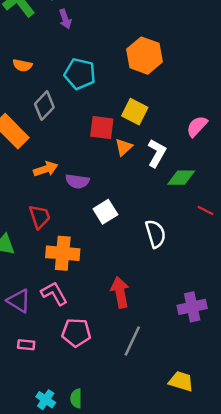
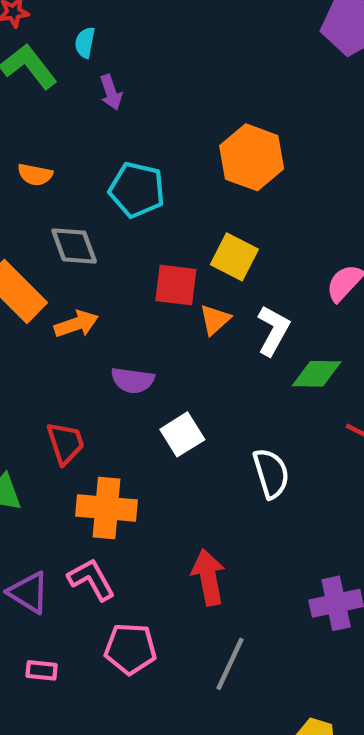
gray diamond: (44, 106) -> (74, 246), turned -64
orange arrow: (46, 169) -> (76, 324), moved

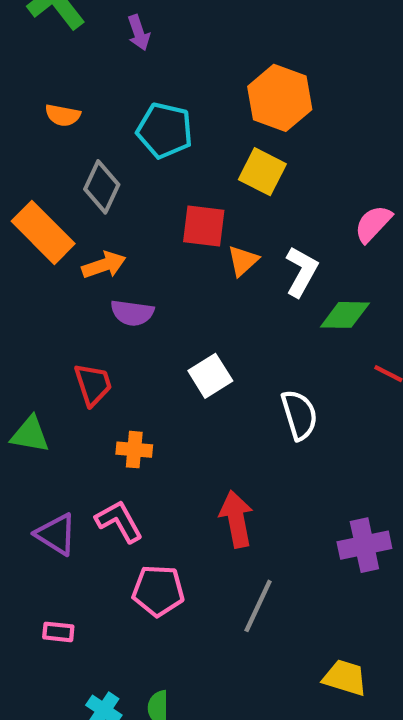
gray diamond: (74, 246) -> (102, 187), turned 45
yellow square: (234, 257) -> (262, 172), moved
purple semicircle: (133, 380) -> (132, 313), moved
orange cross: (107, 508) -> (134, 450), size x0.6
pink rectangle: (42, 670) -> (58, 632), moved

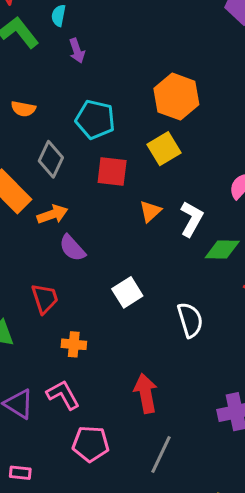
yellow square: (262, 172) -> (164, 149), turned 32
red square: (204, 226) -> (112, 172), moved
purple semicircle: (132, 313) -> (72, 248), turned 40

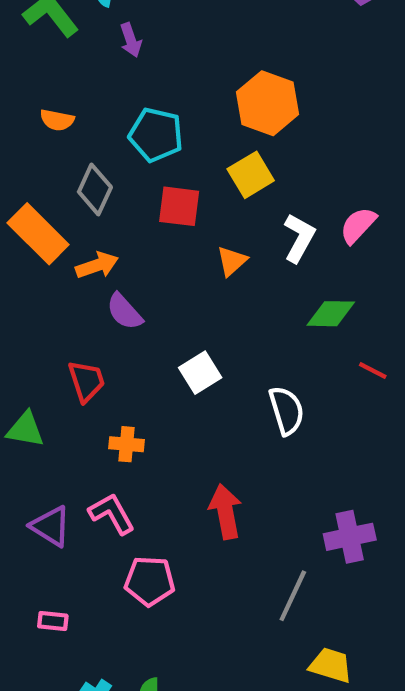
white L-shape: (192, 219) -> (299, 238), moved
gray line: (161, 454) -> (293, 596), moved

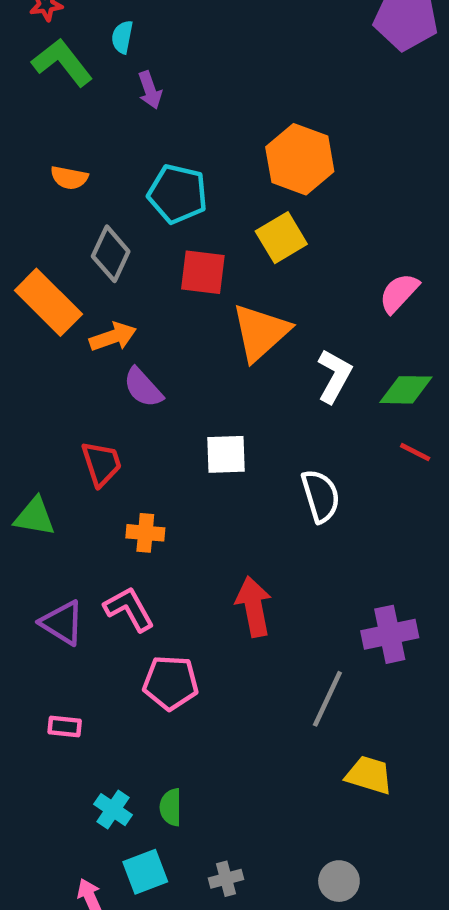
white L-shape: (299, 238) -> (334, 376), moved
orange triangle: (232, 261) -> (261, 332), size x1.8
green diamond: (331, 314) -> (406, 390), moved
white square: (200, 373) -> (226, 454), turned 30

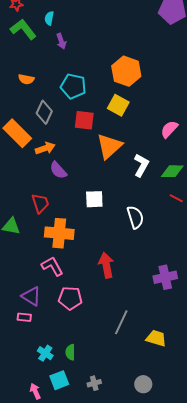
yellow square: (281, 238) -> (118, 105), turned -30
orange cross: (145, 533) -> (59, 233), size x1.8
purple triangle: (62, 623) -> (31, 296), moved
gray line: (327, 699) -> (121, 322), moved

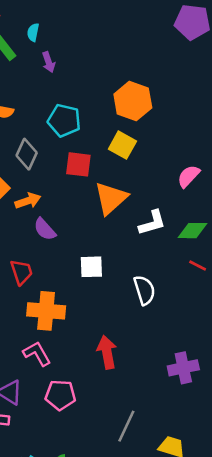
white L-shape: (141, 165) -> (152, 223), turned 45

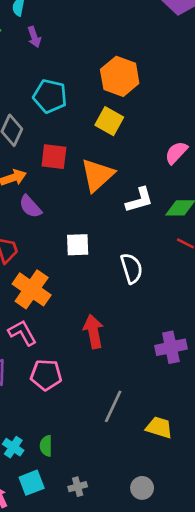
red square: (78, 164) -> (54, 157), moved
orange cross: (46, 311) -> (32, 289), turned 30

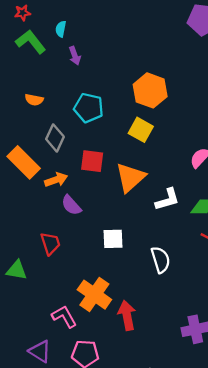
orange cross: (32, 289) -> (94, 295), moved

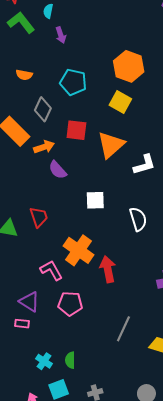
red trapezoid: (50, 243) -> (39, 217), moved

